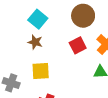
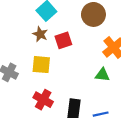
red square: (78, 45) -> (63, 40), moved

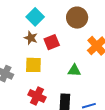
green triangle: (102, 75) -> (74, 70), moved

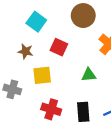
brown star: (31, 38) -> (25, 51), moved
red square: (52, 42) -> (59, 47), turned -35

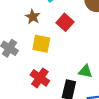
green triangle: (89, 75) -> (85, 71), moved

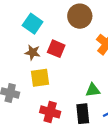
brown star: (33, 17) -> (33, 52), moved

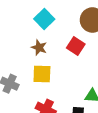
red square: (56, 49) -> (76, 46), moved

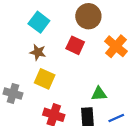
yellow square: (42, 74) -> (45, 79), turned 30

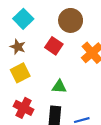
yellow square: (45, 79) -> (20, 73), turned 30
green triangle: (99, 94) -> (59, 87), moved

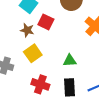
red square: (54, 46) -> (46, 22), moved

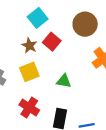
green triangle: (70, 61) -> (64, 81), moved

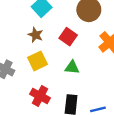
red square: (52, 42) -> (68, 37), moved

